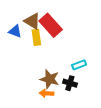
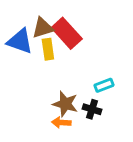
brown triangle: (32, 21) -> (43, 28), turned -48
blue triangle: (15, 31) -> (20, 41), size x1.5

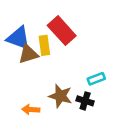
brown triangle: (43, 28) -> (28, 54), moved
orange arrow: (61, 123) -> (31, 110), moved

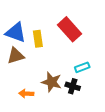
red rectangle: (62, 31) -> (69, 29), moved
brown triangle: (28, 54) -> (16, 56), moved

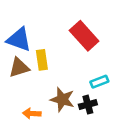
yellow rectangle: (38, 39) -> (42, 60), moved
black cross: (73, 86) -> (88, 105), turned -32

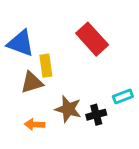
brown triangle: (19, 68) -> (32, 82), moved
cyan rectangle: (99, 82) -> (123, 96), moved

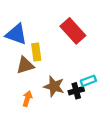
cyan rectangle: (123, 96) -> (88, 81), moved
orange arrow: (35, 124) -> (27, 99), turned 104

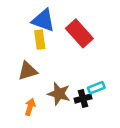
blue triangle: (16, 34) -> (43, 20), moved
yellow rectangle: (36, 52) -> (40, 40), moved

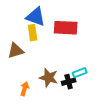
red rectangle: (79, 33) -> (66, 28), turned -45
brown triangle: (28, 71) -> (16, 51), moved

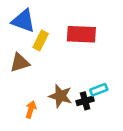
blue triangle: (36, 17) -> (23, 21), moved
yellow rectangle: (33, 33) -> (41, 40), turned 35

